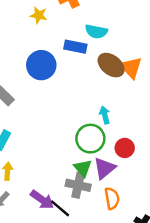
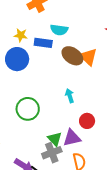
yellow star: (39, 15) -> (21, 35), moved
green circle: (90, 139) -> (28, 109), moved
purple triangle: (104, 168) -> (72, 138), turned 30
gray cross: (78, 185) -> (52, 153), turned -30

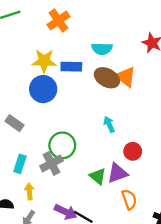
cyan semicircle: (59, 30) -> (102, 49), moved
yellow star: (21, 35) -> (44, 61), size x1.5
gray cross: (52, 153) -> (51, 163), moved

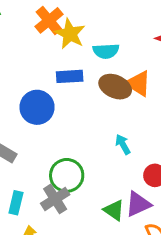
yellow star: (44, 61) -> (70, 34), moved, turned 30

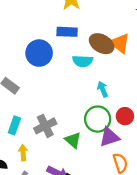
cyan semicircle: (106, 51) -> (83, 61), moved
green circle: (67, 175) -> (98, 119), moved
green triangle: (114, 210) -> (73, 140), moved

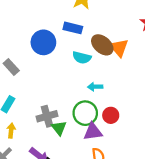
cyan arrow: (103, 89) -> (95, 87), turned -80
gray cross: (45, 126) -> (47, 116), moved

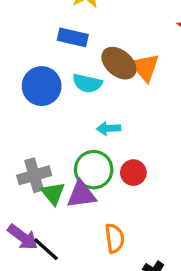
blue circle: (43, 42) -> (42, 86), moved
purple triangle: (93, 132) -> (81, 194), moved

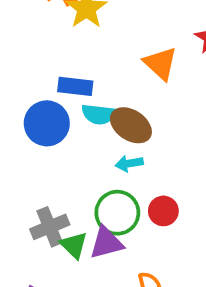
blue rectangle: (73, 37) -> (75, 86), moved
brown ellipse: (119, 63) -> (131, 125), moved
orange triangle: (145, 67) -> (160, 63), moved

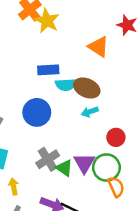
blue circle: (47, 123) -> (37, 112), moved
green circle: (117, 213) -> (106, 168), moved
purple triangle: (106, 243) -> (84, 163), turned -35

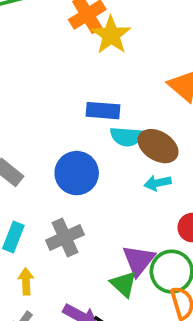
gray cross: (48, 159) -> (65, 237), moved
green triangle: (64, 168) -> (124, 284), moved

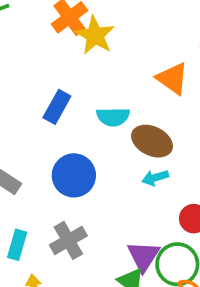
blue rectangle: (103, 111) -> (57, 107), moved, turned -60
cyan semicircle: (127, 137) -> (113, 117), moved

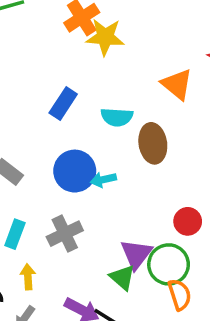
yellow star: (95, 35) -> (105, 37), turned -30
brown ellipse: (152, 141) -> (153, 143), turned 51
cyan arrow: (155, 178) -> (103, 180), moved

